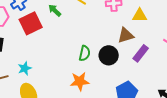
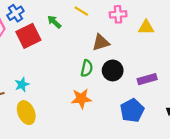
brown triangle: (126, 35) -> (101, 42), moved
purple rectangle: (141, 53) -> (147, 79), moved, turned 36

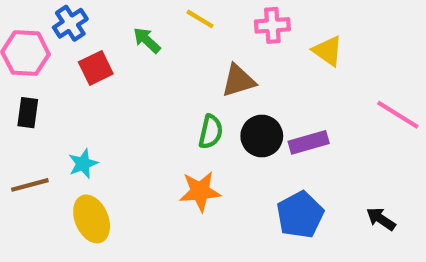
yellow triangle: (146, 27) -> (328, 51), turned 35
red square: (28, 36) -> (96, 68), size x0.7
purple rectangle: (147, 79) -> (309, 142), moved

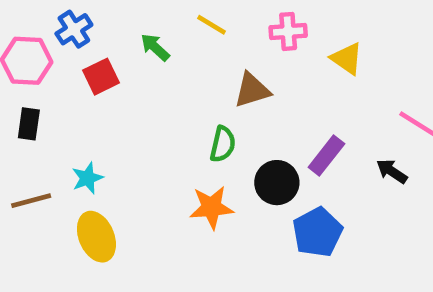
black circle: (262, 136) -> (277, 183), moved
purple rectangle: (309, 142) -> (326, 155), turned -36
black arrow: (381, 219) -> (392, 171), moved

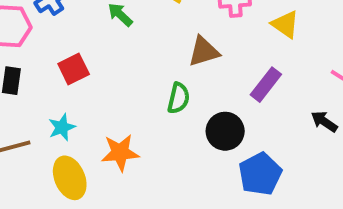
red square: (101, 77) -> (74, 69), moved
purple rectangle: (326, 155) -> (266, 85), moved
orange star: (211, 207) -> (120, 153), moved

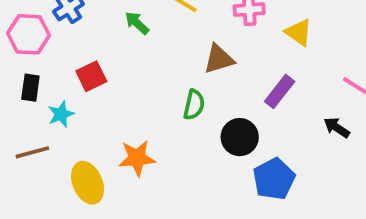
cyan star: (62, 127) -> (61, 114), moved

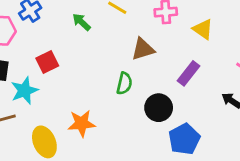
cyan star: (61, 114) -> (24, 91), size x1.4

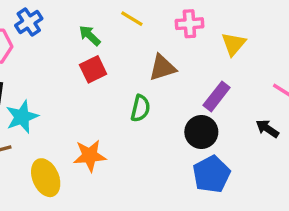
yellow triangle: (203, 29) -> (233, 44), turned 35
red square: (47, 62) -> (93, 69), moved
black circle: (159, 108) -> (201, 132), moved

